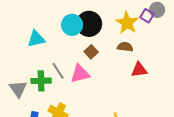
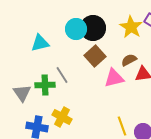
brown semicircle: (125, 47) -> (129, 60), moved, turned -35
brown square: (91, 52) -> (95, 56), size x1.5
pink triangle: (80, 74) -> (114, 78), moved

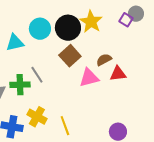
yellow star: (131, 27) -> (91, 22), moved
cyan circle: (76, 29) -> (40, 29), moved
yellow line: (122, 126) -> (65, 126), moved

